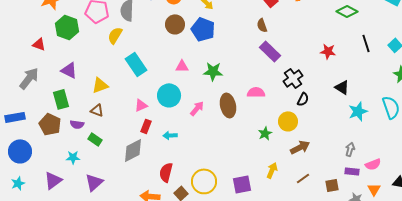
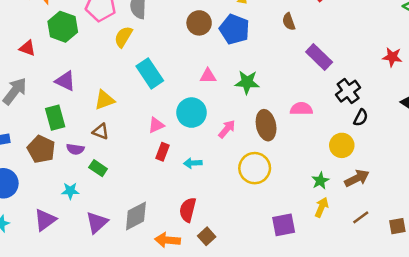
brown semicircle: (262, 25) -> (289, 22), moved
green star: (265, 133) -> (320, 181), moved
gray diamond: (133, 150) -> (136, 216), moved
yellow circle: (204, 181) -> (255, 168), moved

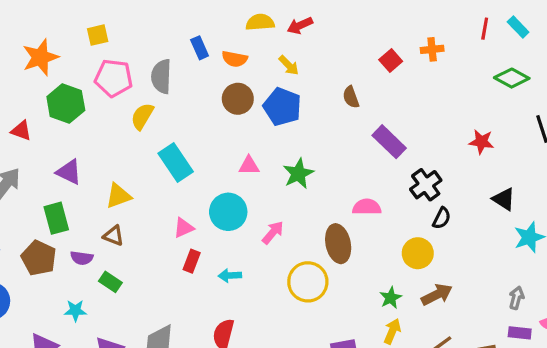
green star: (247, 82) -> (298, 174), turned -30
brown ellipse: (266, 125) -> (338, 244), moved

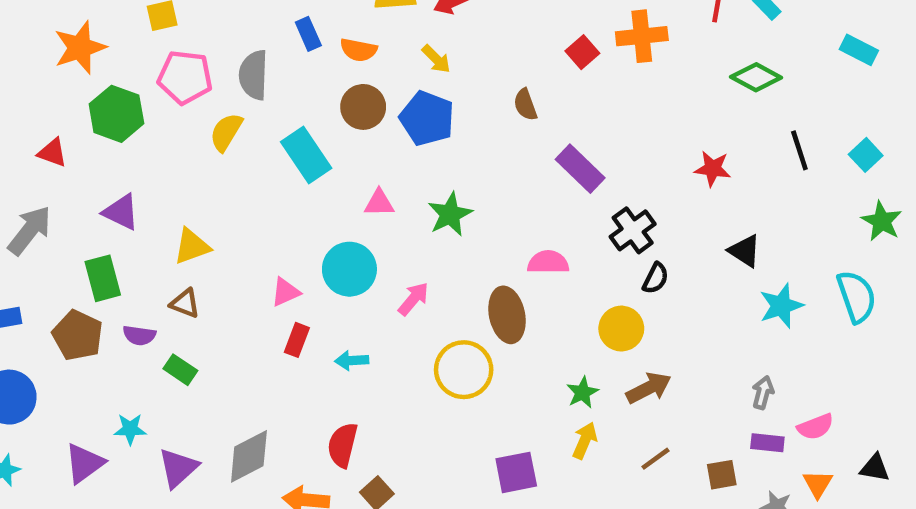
orange cross: (432, 49) -> (642, 36), size x1.5
cyan rectangle: (176, 162) -> (306, 155), moved
cyan star: (75, 311) -> (130, 429), moved

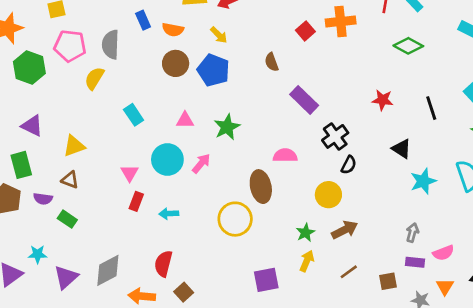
black line: (799, 150) -> (431, 108), moved
cyan rectangle: (306, 155) -> (134, 115), moved, size x0.7
pink triangle: (285, 292) -> (130, 173), turned -36
pink arrow: (413, 299) -> (201, 164), moved

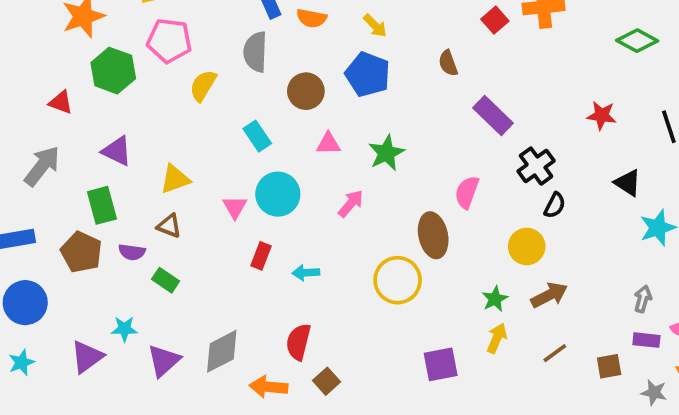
gray semicircle: (111, 44) -> (255, 52), moved
brown circle: (176, 63) -> (306, 91), moved
pink semicircle: (285, 155) -> (467, 192), turned -70
cyan circle: (167, 159) -> (278, 194), moved
pink triangle: (130, 173) -> (235, 207), moved

